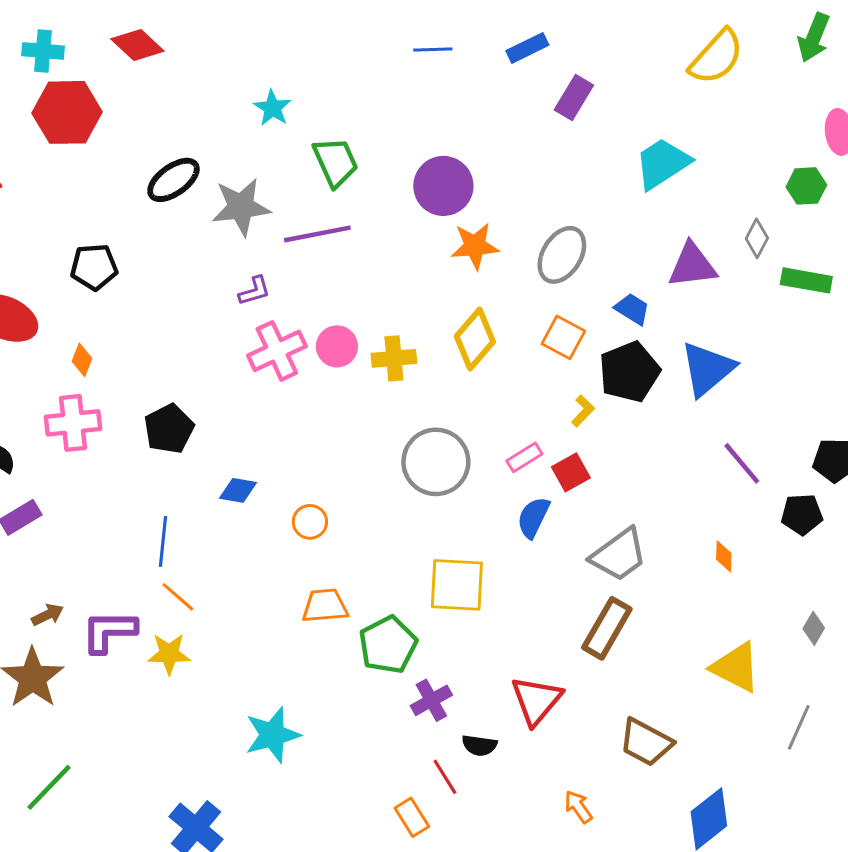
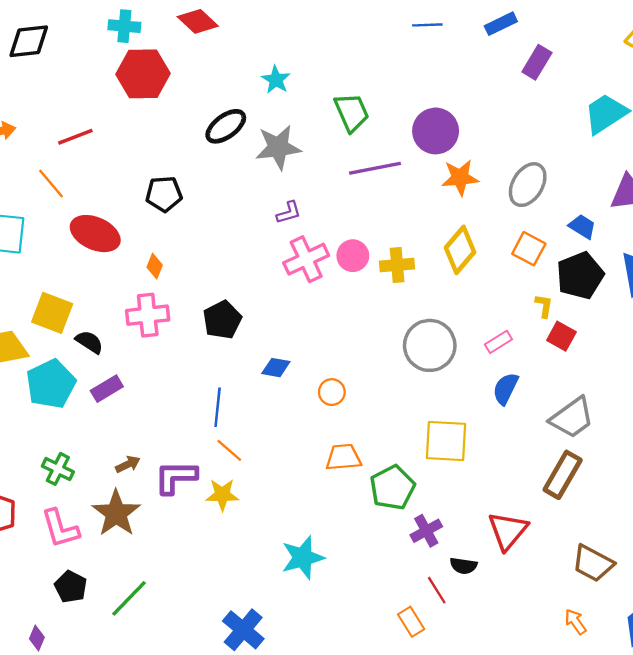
cyan star: (272, 108) -> (276, 80), moved
purple line: (317, 234) -> (375, 168), moved
yellow L-shape: (583, 411) -> (544, 306), turned -35
red square: (571, 472) -> (561, 336), moved, turned -32
orange arrow: (578, 807) -> (575, 622), moved

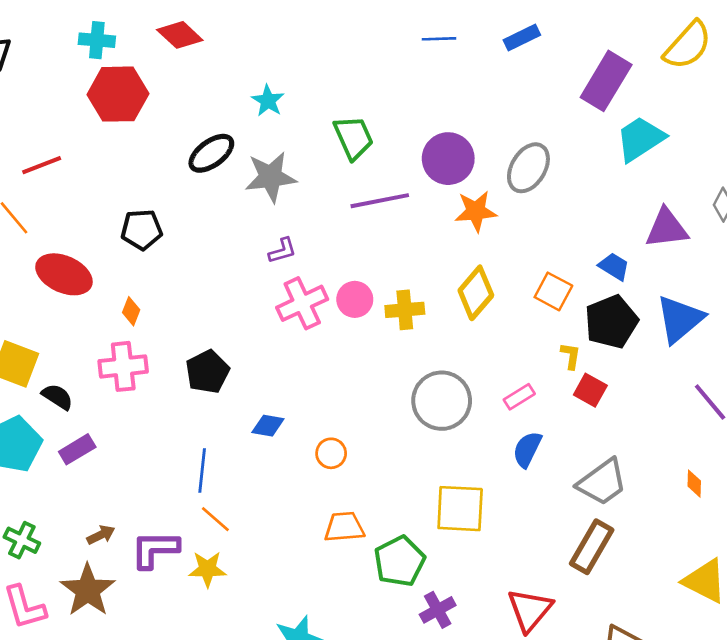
purple rectangle: (537, 62) -> (606, 81), moved, size x1.5
gray ellipse: (528, 185) -> (528, 168), moved

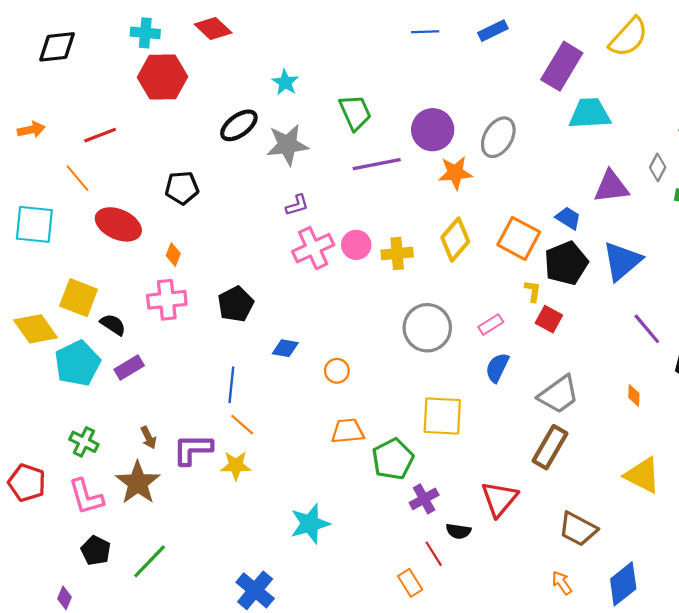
cyan trapezoid: (640, 139) -> (590, 114), turned 30
orange square: (553, 291) -> (519, 238), size x1.4
brown arrow: (101, 535) -> (148, 438), turned 90

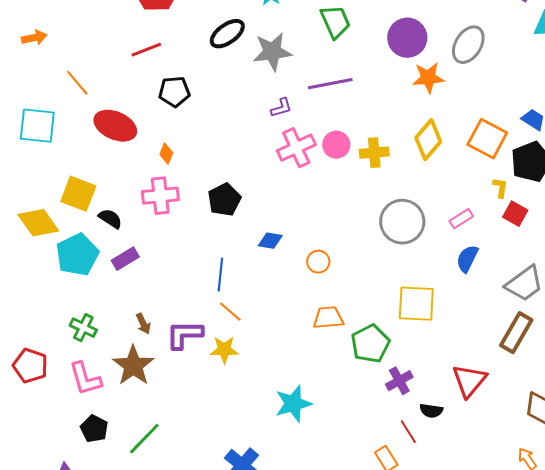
red line: (100, 135) -> (146, 50), moved
purple line: (377, 164) -> (330, 84), moved

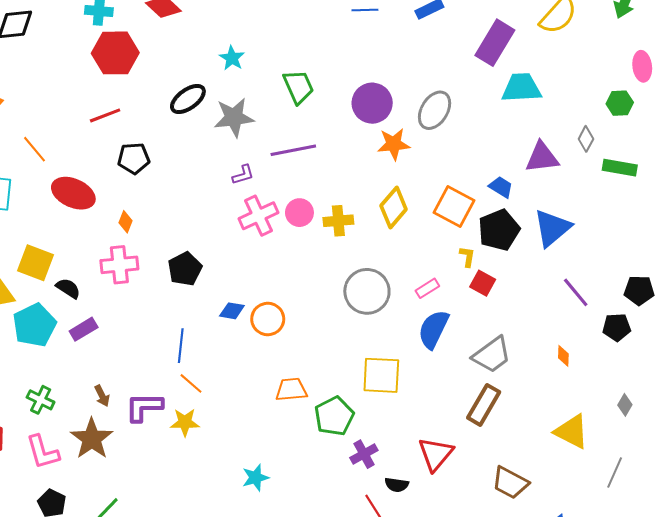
blue semicircle: (467, 259) -> (433, 329), size x1.4
orange circle: (318, 262) -> (268, 319), moved, size x1.4
cyan star: (293, 404) -> (255, 478), size x0.7

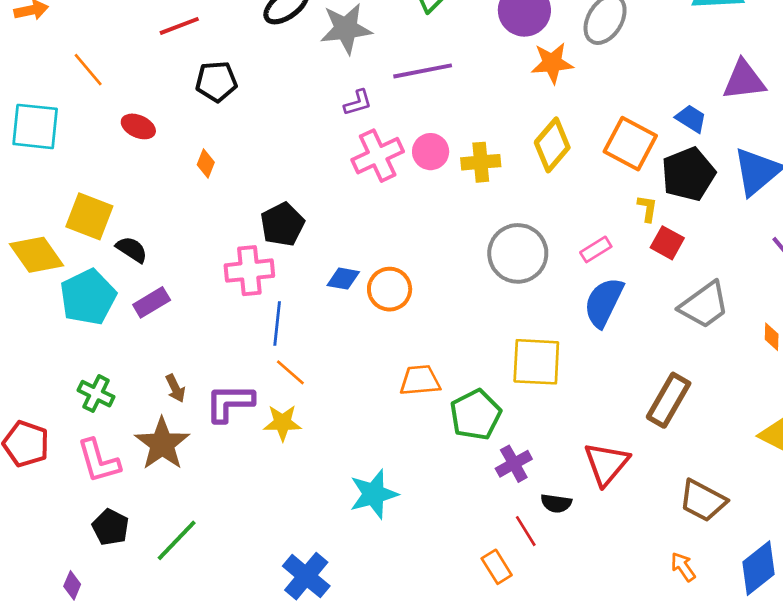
red ellipse: (73, 193) -> (138, 126), size x0.6
pink cross: (119, 265) -> (249, 271), moved
gray trapezoid: (492, 355) -> (704, 305), moved
cyan star: (255, 478) -> (374, 494), size x1.4

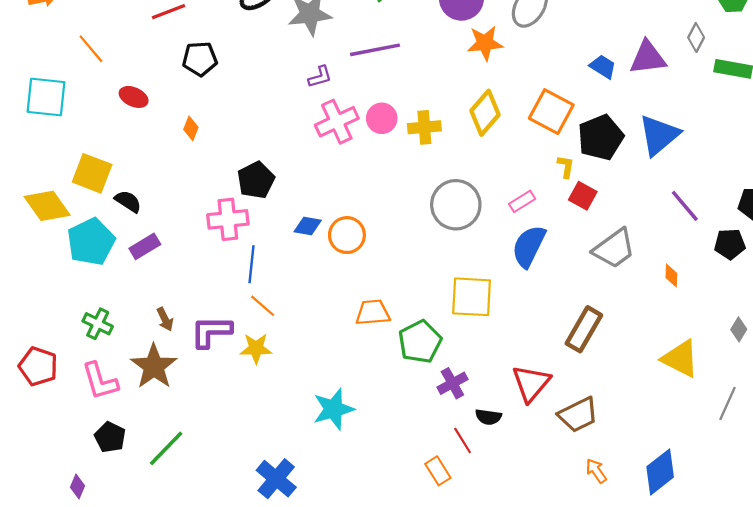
blue trapezoid: (691, 119) -> (603, 67), moved
brown trapezoid: (703, 501) -> (578, 415), moved, turned -54

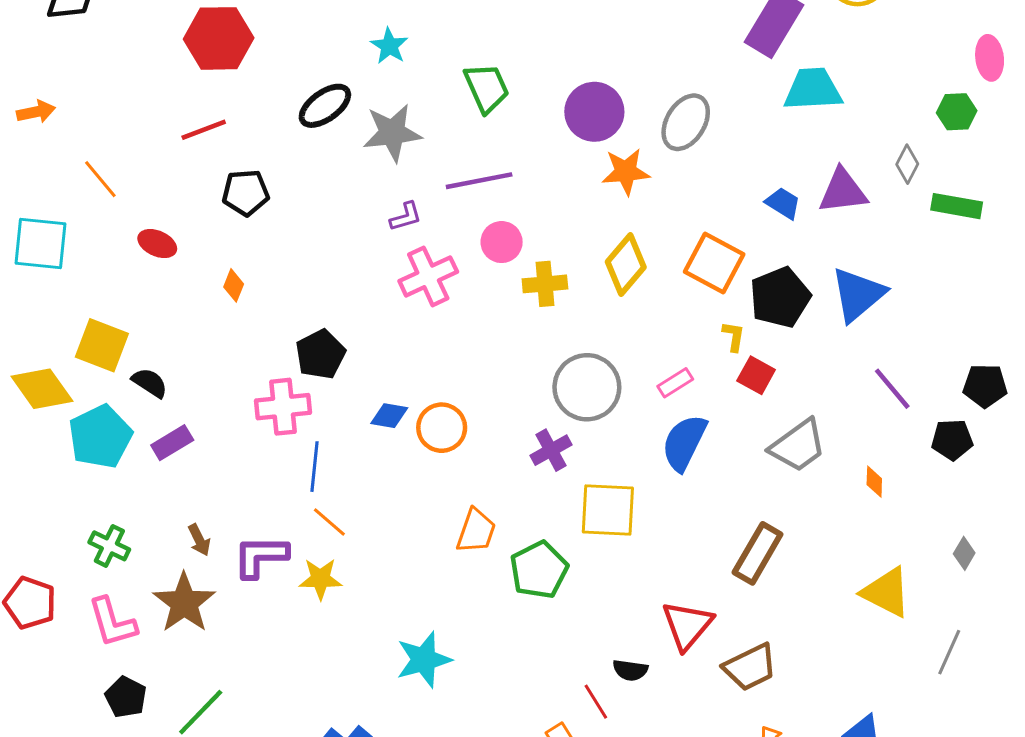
pink circle: (382, 118) -> (502, 242), moved
orange trapezoid: (373, 313) -> (476, 531), turned 114
purple cross: (452, 383) -> (551, 450), moved

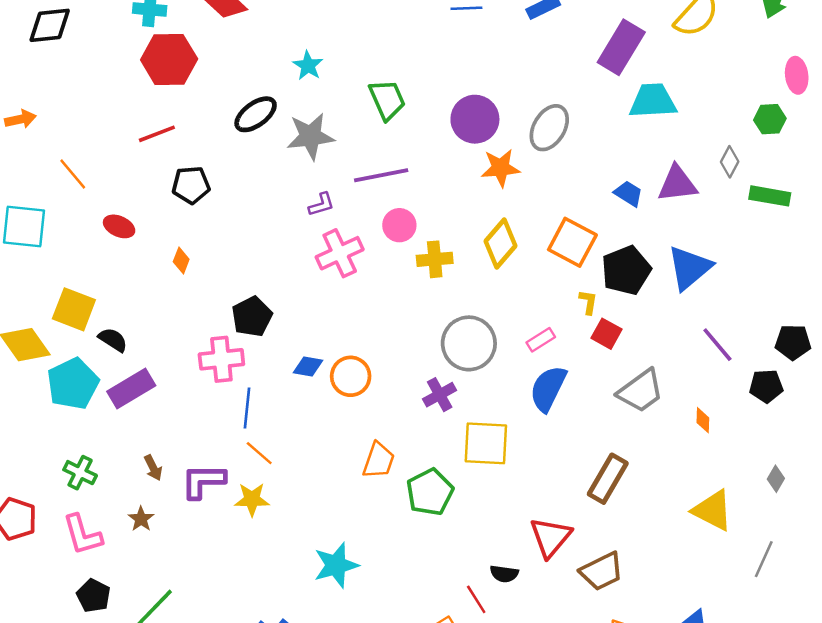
purple rectangle: (172, 443) -> (131, 388), size x1.4
brown star: (184, 603) -> (141, 519), size x0.5

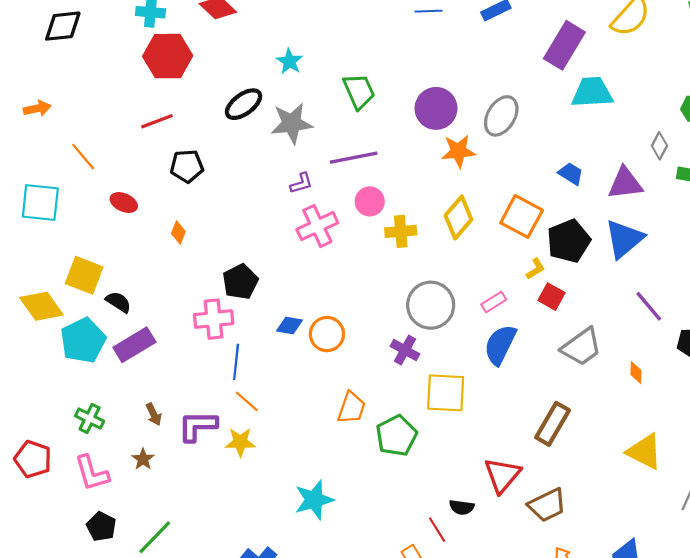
purple triangle: (677, 184) -> (625, 183), moved
yellow L-shape: (588, 302) -> (535, 269), turned 50
purple cross: (440, 395) -> (405, 350), turned -32

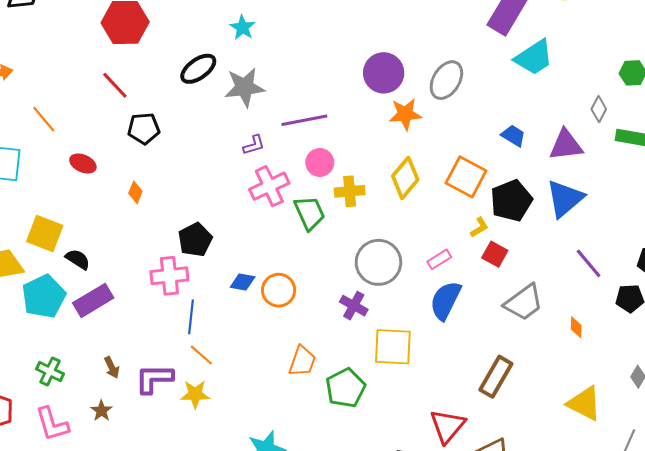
green trapezoid: (359, 91) -> (309, 213), moved
cyan trapezoid: (592, 92) -> (534, 57), turned 150
red line: (157, 121) -> (115, 85), turned 68

